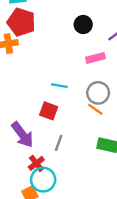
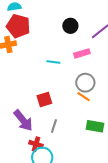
cyan line: (59, 86) -> (53, 62), moved
red square: (49, 111) -> (44, 100), turned -35
red cross: (36, 163) -> (36, 144), turned -32

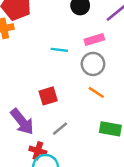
gray circle: (85, 83) -> (93, 64), moved
gray line: (54, 126) -> (60, 129), turned 32

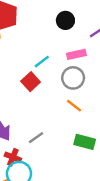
cyan line: (59, 50) -> (42, 62), turned -49
red square: (48, 96) -> (31, 82), moved, turned -30

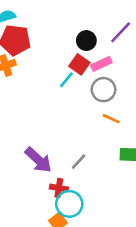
black circle: (65, 20) -> (86, 41), moved
red square: (31, 82) -> (79, 64), moved

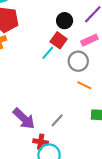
pink rectangle: (101, 64) -> (89, 40), moved

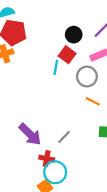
cyan line: (48, 53) -> (56, 67), turned -32

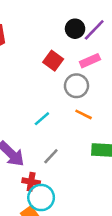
black circle: (74, 35) -> (75, 29), moved
cyan line: (56, 67) -> (42, 119), moved, turned 40

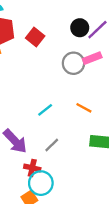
red square: (53, 61) -> (35, 37), moved
gray circle: (76, 86) -> (73, 63), moved

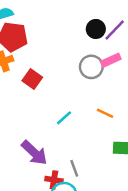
red square: (35, 37) -> (32, 79), moved
gray line: (52, 145) -> (74, 168), moved, turned -63

